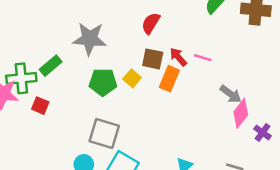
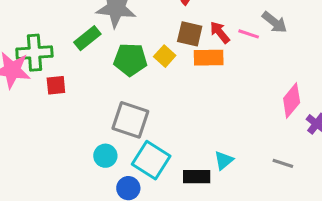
green rectangle: (51, 66) -> (87, 38), moved
orange rectangle: (169, 79) -> (209, 58), turned 65
gray arrow: (231, 94) -> (275, 22), moved
red square: (40, 106) -> (56, 85), turned -30

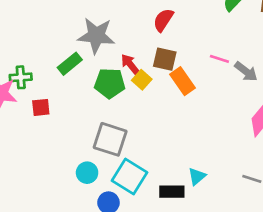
gray arrow: (275, 22) -> (246, 71), moved
red arrow: (220, 32) -> (130, 64), moved
green cross: (34, 53) -> (21, 77), size x0.7
orange rectangle: (209, 58) -> (182, 81), turned 56

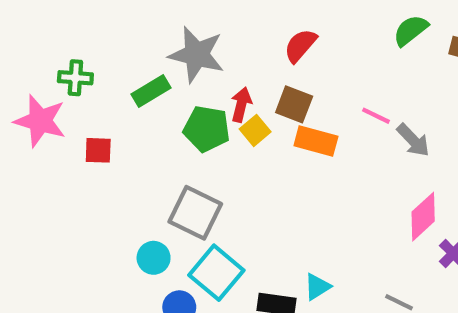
red arrow: (130, 64) -> (241, 105), turned 45
green cross: (21, 77) -> (75, 78), moved
orange rectangle: (182, 81) -> (316, 141), turned -48

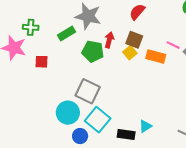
yellow square: (255, 130) -> (130, 53), moved
orange rectangle: (316, 141) -> (156, 56), moved
cyan circle: (154, 258) -> (68, 113), size x1.5

